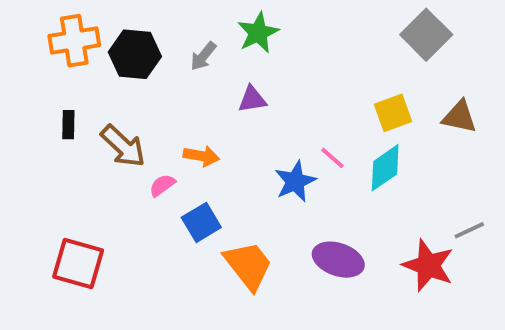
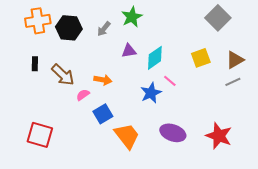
brown triangle: (459, 117) -> (235, 60), turned -42
cyan diamond: (385, 168) -> (155, 58), moved
gray line: (469, 230) -> (233, 82), moved

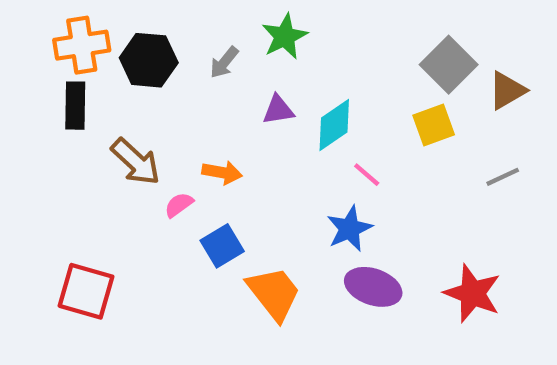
gray square: (218, 18) -> (449, 65), moved
brown triangle: (235, 60) -> (507, 90), moved
black rectangle: (35, 64) -> (75, 106), moved, size x1.5
blue star: (151, 93) -> (349, 229), moved

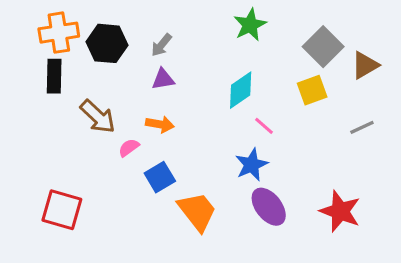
green star: (285, 36) -> (250, 25), moved
purple triangle: (278, 110) -> (163, 79), moved
purple ellipse: (373, 287) -> (269, 207), turned 33

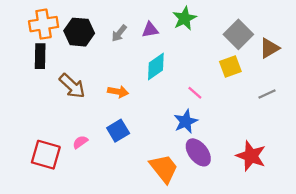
purple triangle: (163, 79) -> (150, 30), moved
cyan diamond: (241, 90) -> (156, 66), moved
pink semicircle: (129, 148) -> (80, 142), moved
orange trapezoid: (197, 211) -> (164, 168), moved

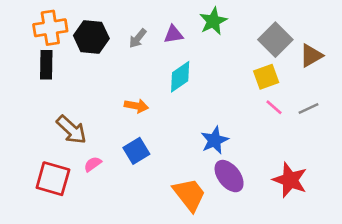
brown arrow: (72, 86) -> (72, 130), moved
pink line: (195, 93) -> (274, 107), moved

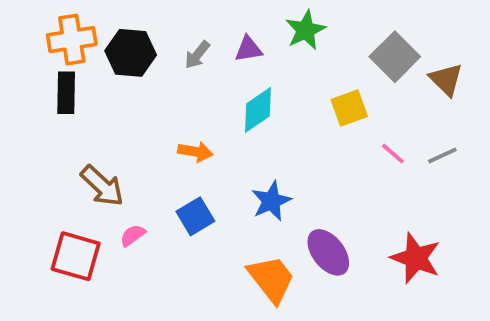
brown triangle: (311, 56) -> (446, 79), turned -45
yellow square: (266, 77) -> (349, 108), moved
blue star: (214, 140) -> (271, 201), moved

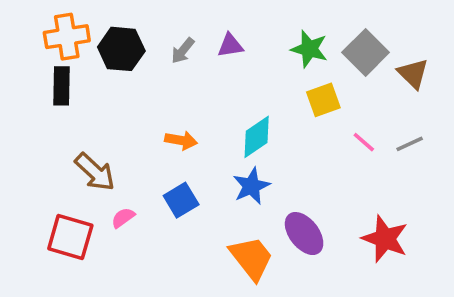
green star: (306, 30) -> (309, 49), moved, turned -30
cyan diamond: (258, 110) -> (257, 137), moved

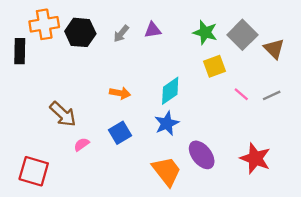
black rectangle: (62, 86) -> (20, 51), moved
red square: (70, 237) -> (34, 171), moved

